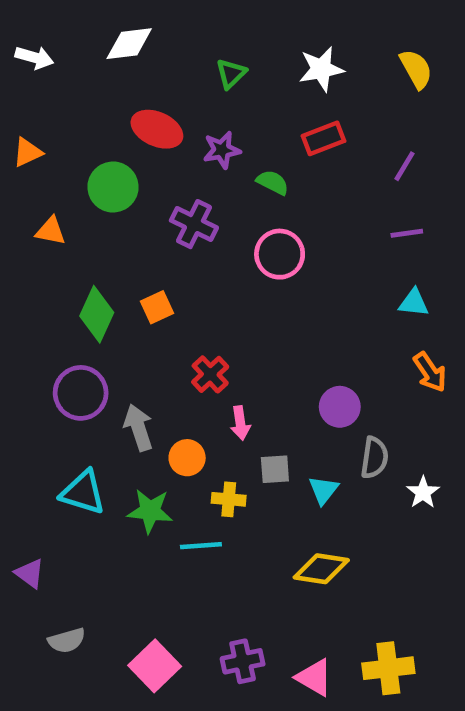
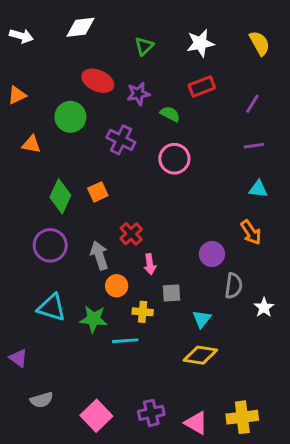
orange arrow: (430, 372) -> (251, 232), moved
gray arrow: (138, 428) -> (99, 255), moved
cyan triangle: (324, 490) -> (202, 319), moved

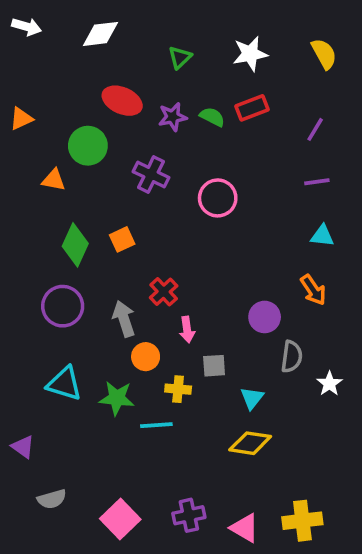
white arrow: (21, 36) -> (27, 27), moved
green semicircle: (170, 114) -> (212, 117), moved
orange triangle: (31, 144) -> (54, 180), moved

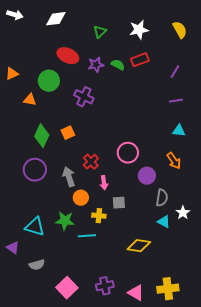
orange triangle: (21, 119) -> (12, 74), moved
pink circle: (218, 198) -> (128, 153), moved
cyan triangle: (64, 384) -> (35, 227), moved
cyan triangle: (252, 398) -> (164, 222), moved, turned -40
gray semicircle: (52, 499) -> (37, 265), moved

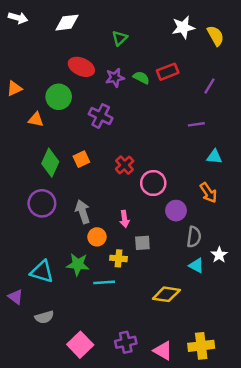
white star: (139, 30) -> (183, 27), moved
purple line: (176, 101) -> (196, 124), moved
red cross: (91, 162) -> (125, 165), moved

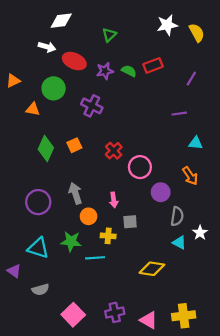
white arrow: (18, 18) -> (47, 47), moved
purple circle: (42, 203) -> (38, 202), moved

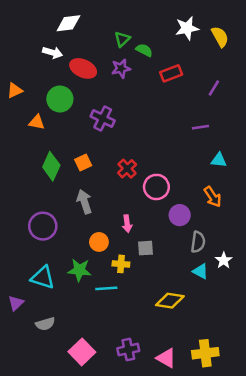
purple star: (105, 71) -> (121, 68), moved
green semicircle: (129, 71) -> (144, 50), moved
gray arrow: (75, 193) -> (84, 202), moved
purple triangle: (14, 271) -> (16, 303), turned 40

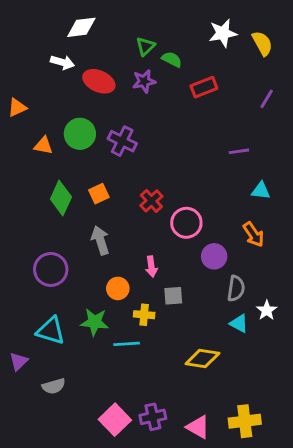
purple line: (214, 88) -> (267, 99), moved
green circle: (60, 99) -> (80, 134), moved
pink square: (82, 352) -> (115, 420), moved

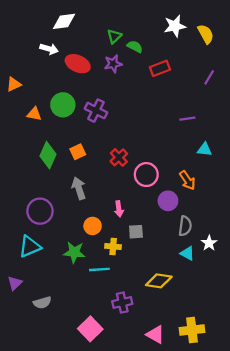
orange arrow: (254, 234) -> (187, 180), moved
cyan triangle: (51, 331) -> (30, 247), moved, turned -40
purple cross: (153, 417) -> (122, 303), moved

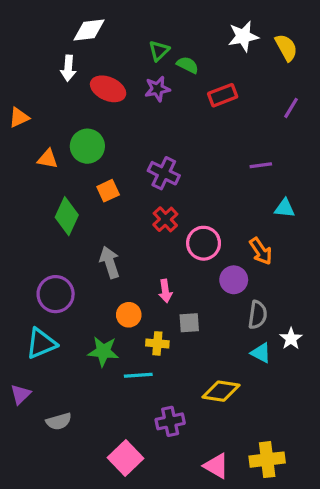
white arrow: (49, 49) -> (68, 68), turned 78
purple cross: (96, 111) -> (164, 173), moved
orange square: (78, 152) -> (108, 191), moved

